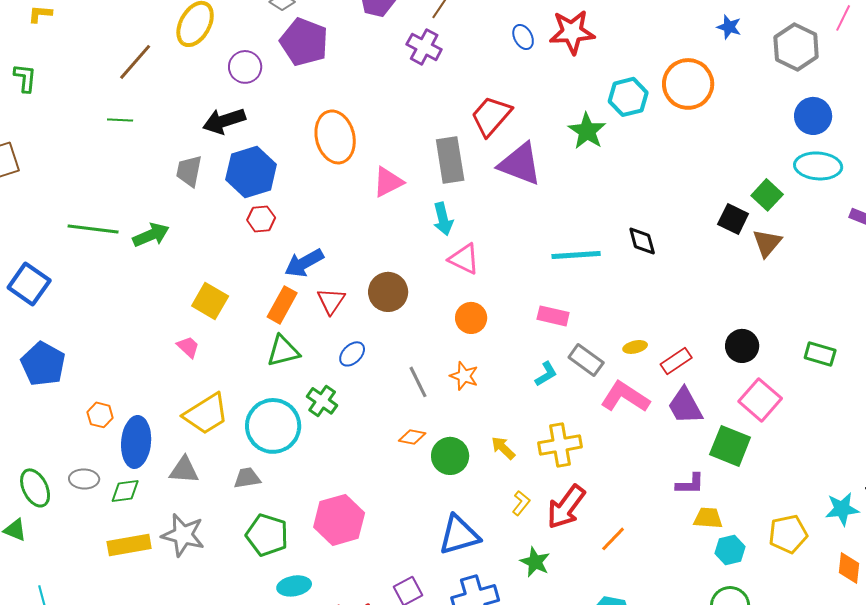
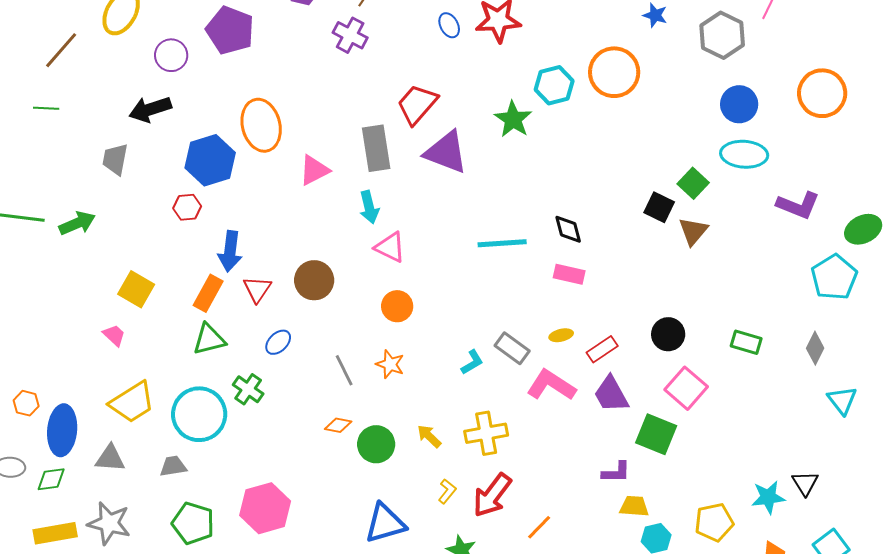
blue hexagon: (251, 172) -> (210, 160), moved
blue arrow: (304, 263) -> (230, 251), turned -54
pink rectangle: (553, 316) -> (569, 274), moved

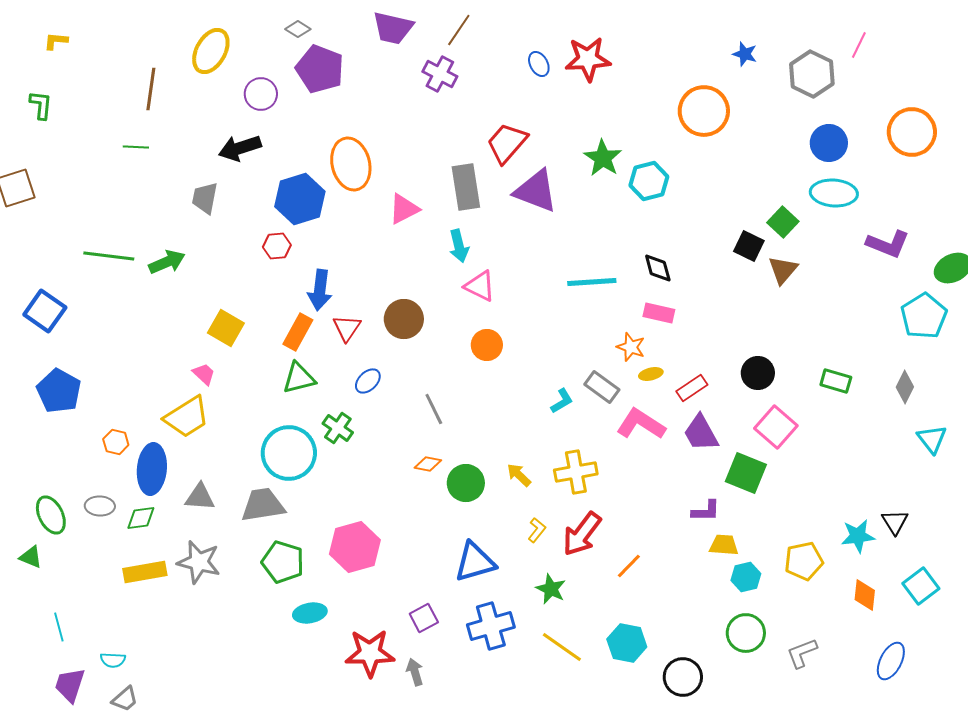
brown line: (61, 50) -> (151, 89), turned -33
cyan hexagon: (554, 85) -> (649, 181), moved
orange star: (390, 364) -> (631, 347), moved
yellow trapezoid: (132, 402) -> (187, 417), moved
gray trapezoid: (173, 466) -> (263, 505), size x1.6

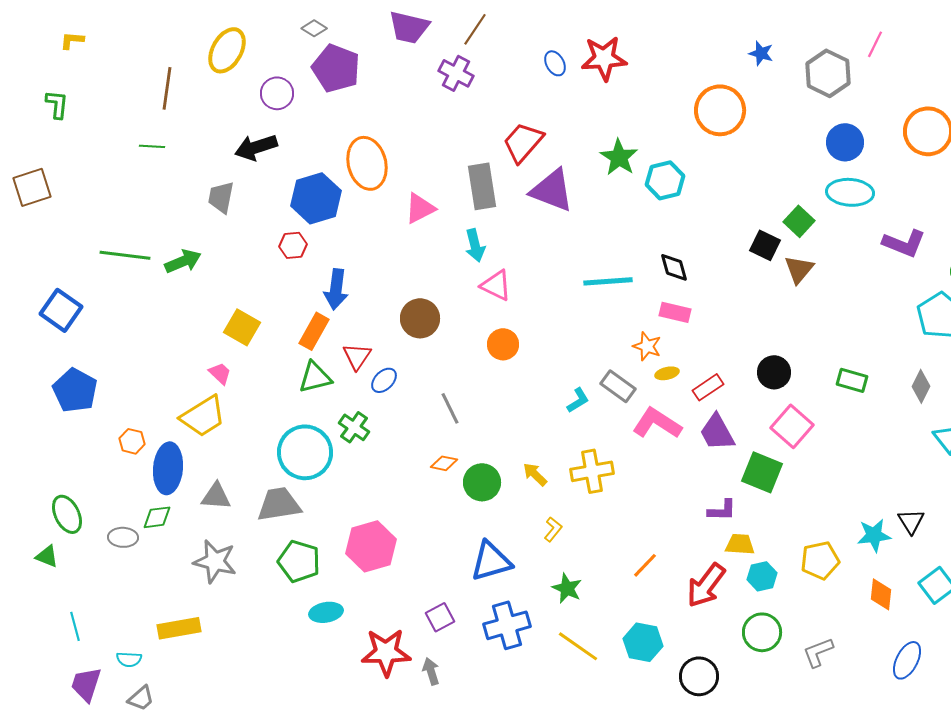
red triangle: (347, 328) -> (357, 356), moved
gray ellipse: (100, 506) -> (123, 537), moved
red arrow: (582, 534) -> (706, 585), moved
yellow rectangle: (145, 572) -> (179, 628), moved

